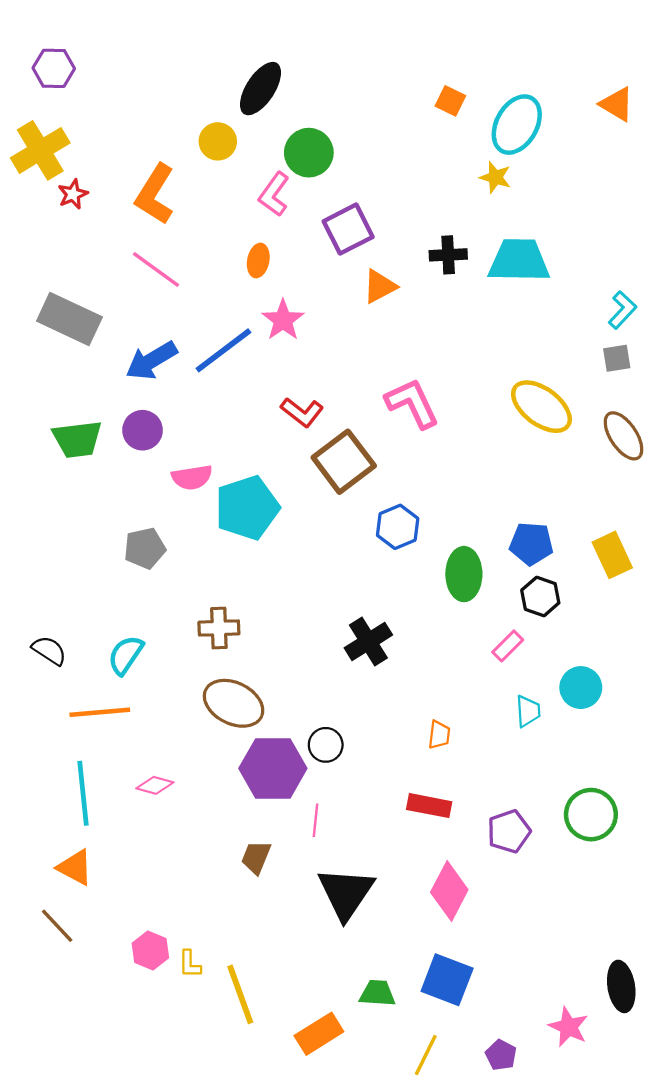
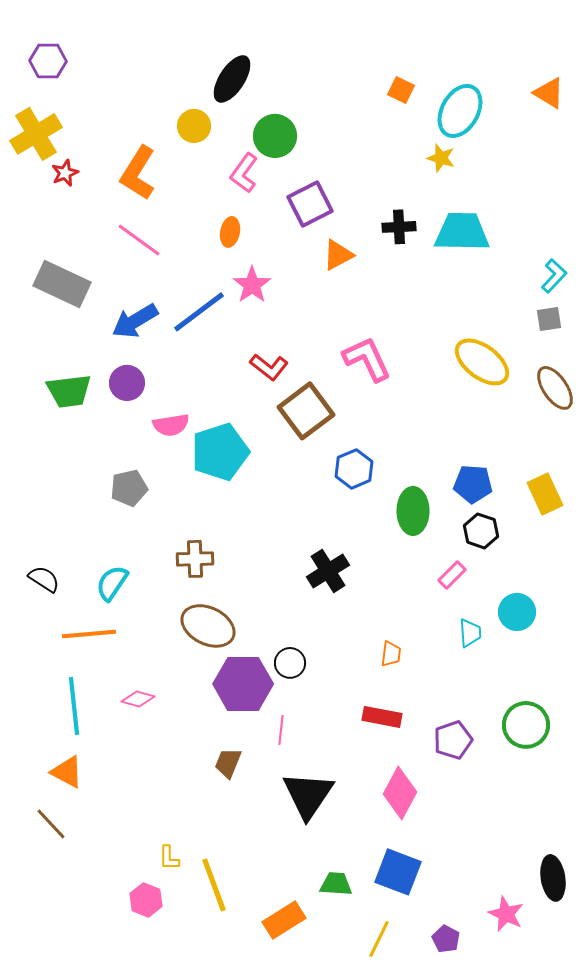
pink hexagon: (150, 951) -> (146, 900), moved

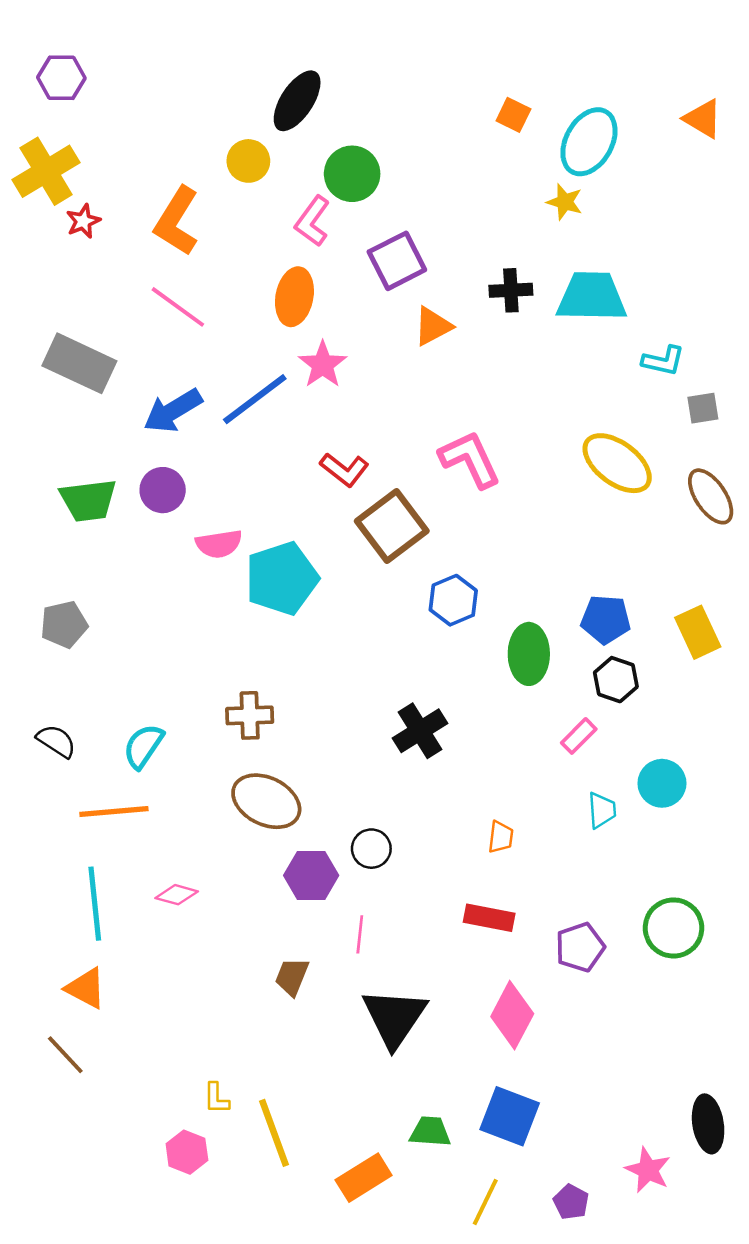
orange ellipse: (230, 232) -> (294, 297), size x1.5
cyan L-shape: (554, 276) -> (663, 361), moved, turned 60
gray pentagon: (129, 488) -> (64, 625), moved
purple hexagon: (243, 684) -> (311, 875), size x0.7

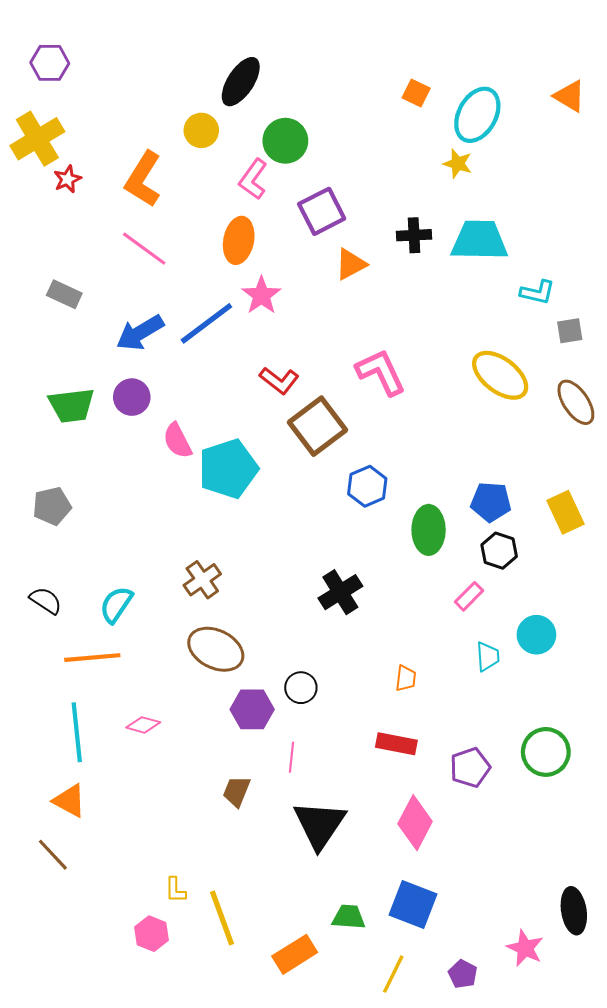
gray rectangle: (79, 363) -> (64, 294), size x0.6
pink semicircle: (219, 544) -> (177, 441), turned 72
brown cross: (250, 715) -> (202, 580), turned -33

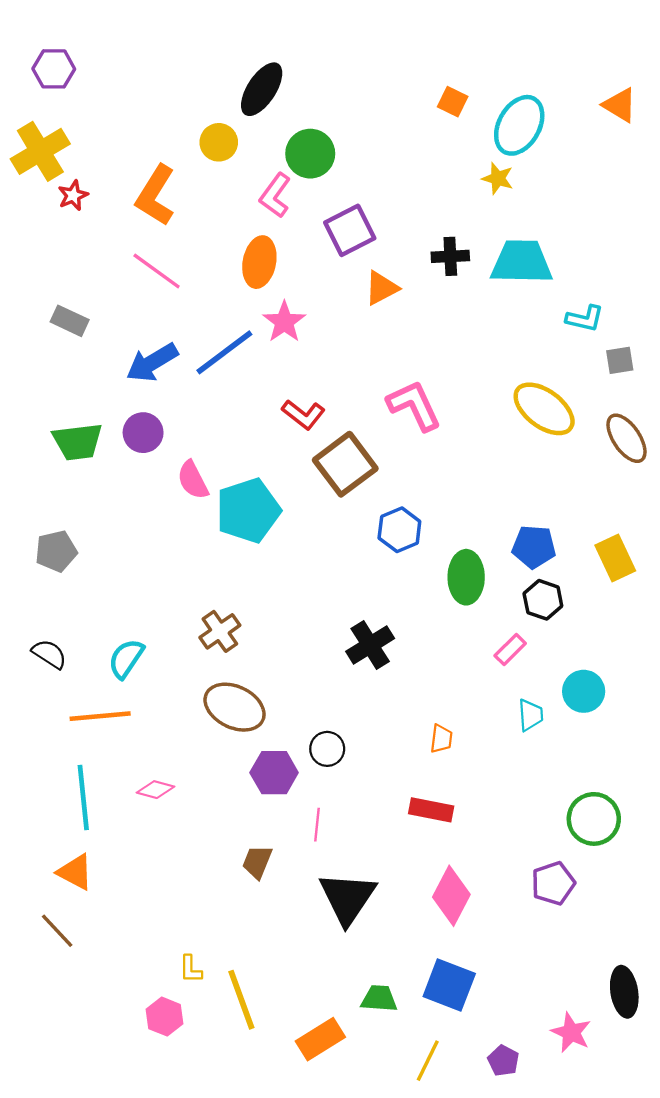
purple pentagon: (470, 768) -> (553, 883), moved

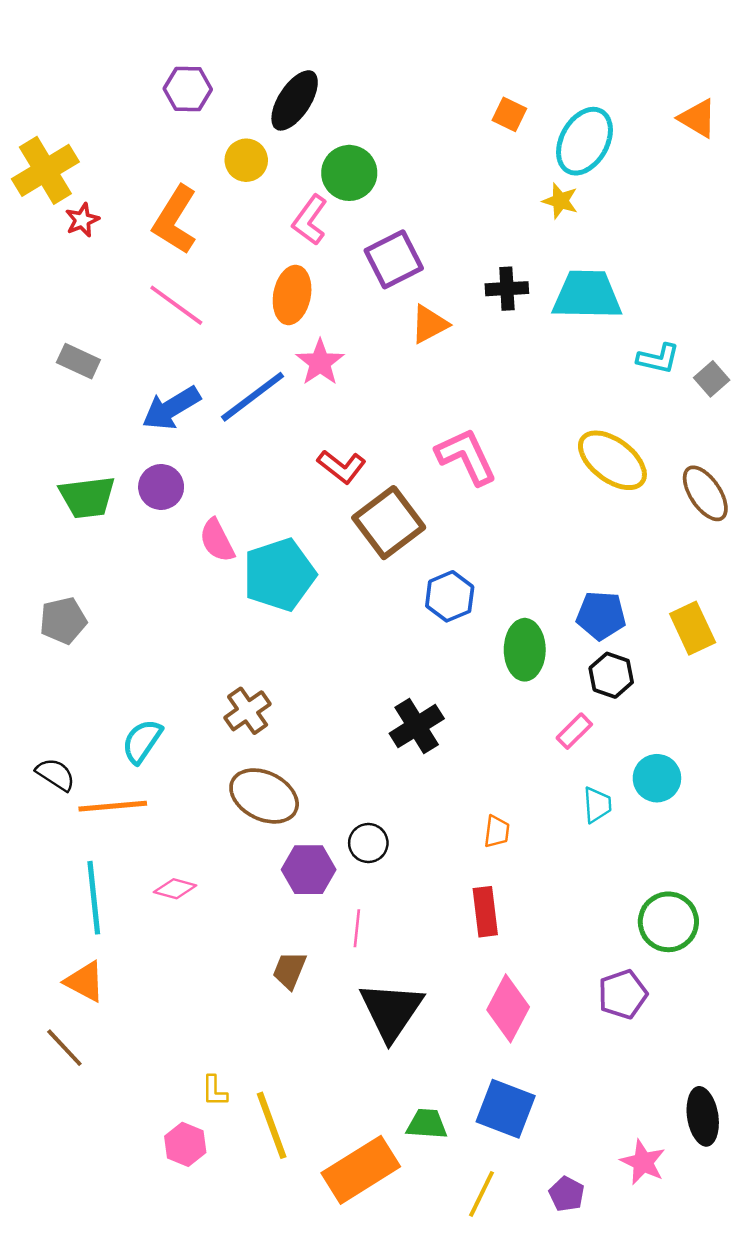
purple hexagon: (54, 69) -> (188, 89), moved
gray square: (620, 360) -> (712, 379), moved, turned -32
black semicircle: (49, 654) -> (56, 774), moved
red rectangle: (431, 810) -> (485, 912), turned 72
orange rectangle: (320, 1039) -> (361, 1170), size x1.4

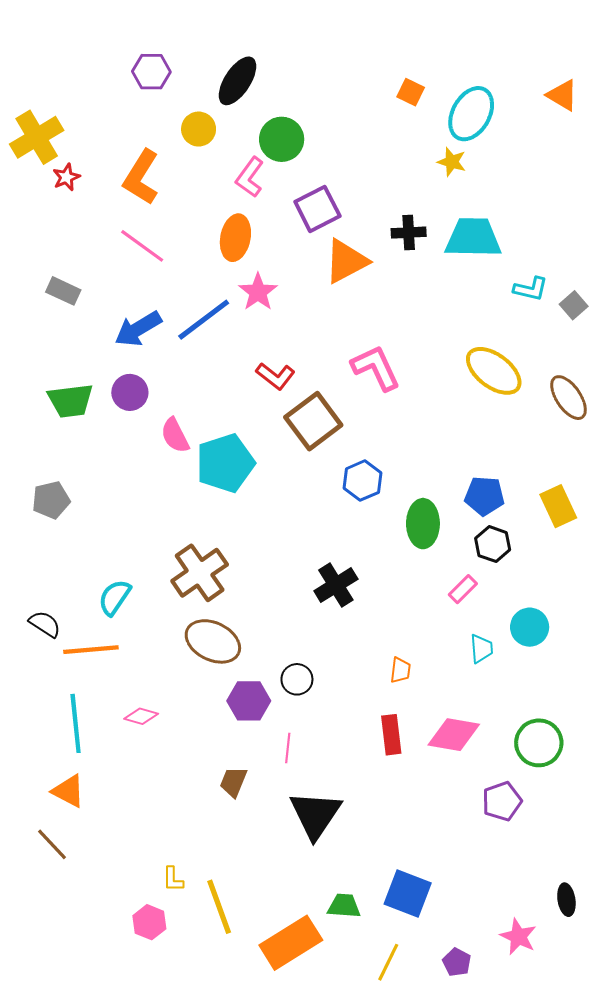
orange triangle: (429, 324) -> (346, 261), size x1.4
brown cross: (248, 711) -> (200, 573), size x1.5
pink diamond: (508, 1008) -> (454, 735), moved, turned 72
black ellipse: (703, 1116) -> (566, 900), size x0.7

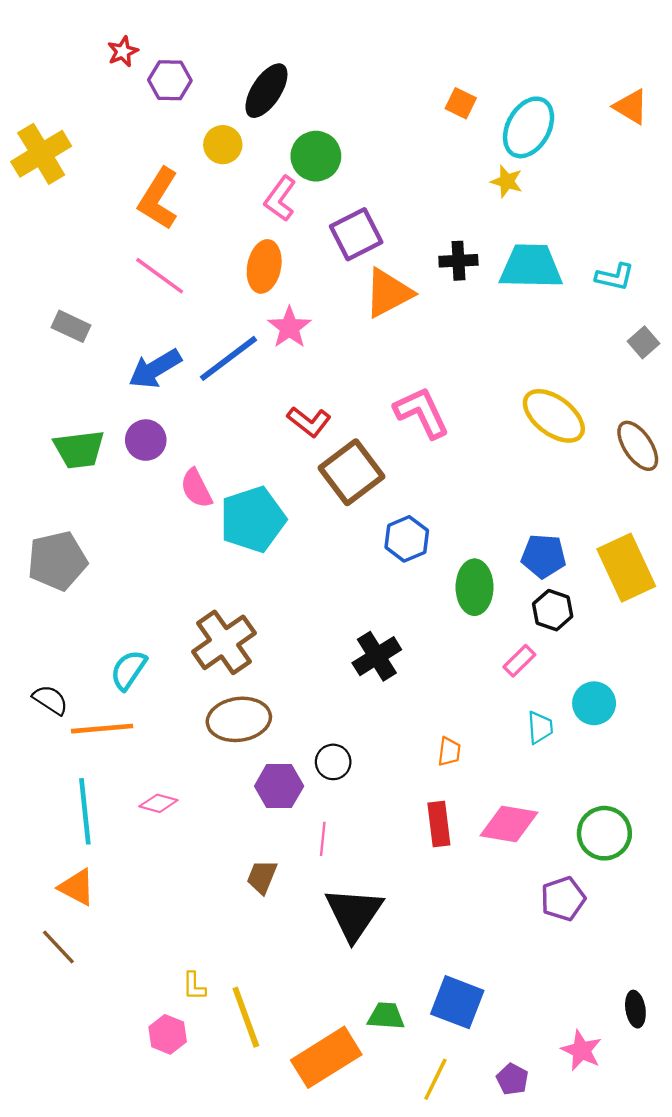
red star: (66, 177) -> (123, 52), moved
cyan L-shape: (531, 289) -> (615, 277), moved
gray pentagon: (51, 500) -> (57, 561), size x1.4
yellow rectangle: (558, 506) -> (626, 568), size x1.4
brown ellipse: (213, 641) -> (239, 719), turned -34

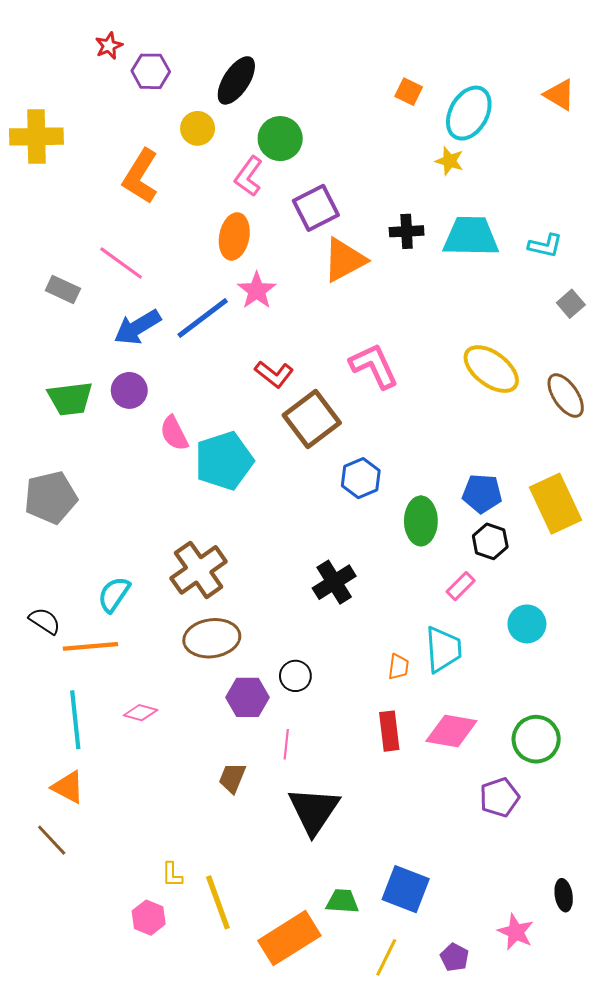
yellow cross: (41, 154) -> (36, 137), turned 30
pink line: (160, 276) -> (121, 263), moved
cyan trapezoid: (540, 727) -> (443, 649), moved, size x1.6

